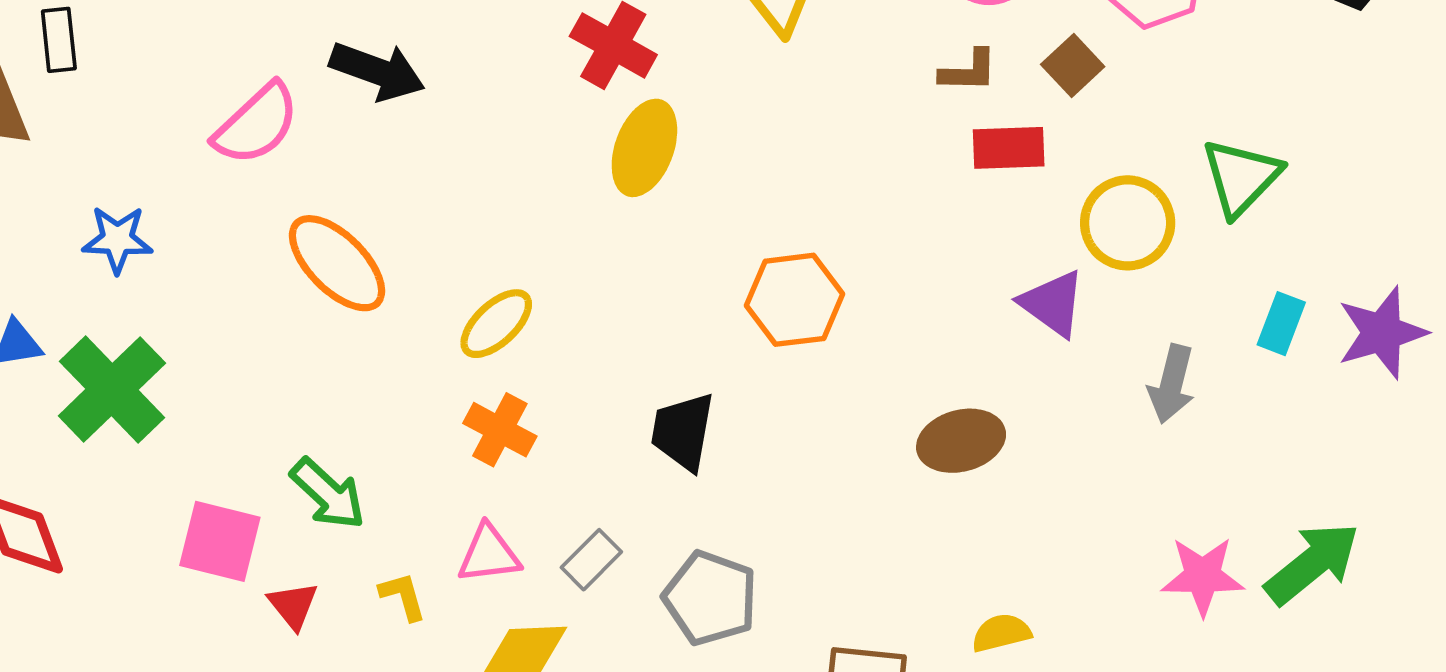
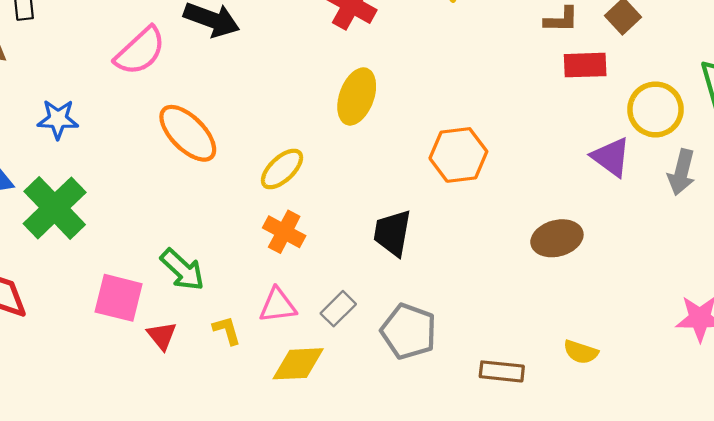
yellow ellipse: (644, 148) -> (357, 96), moved
gray arrow: (1171, 384) -> (681, 172), moved
yellow semicircle: (1001, 633) -> (581, 352), turned -148

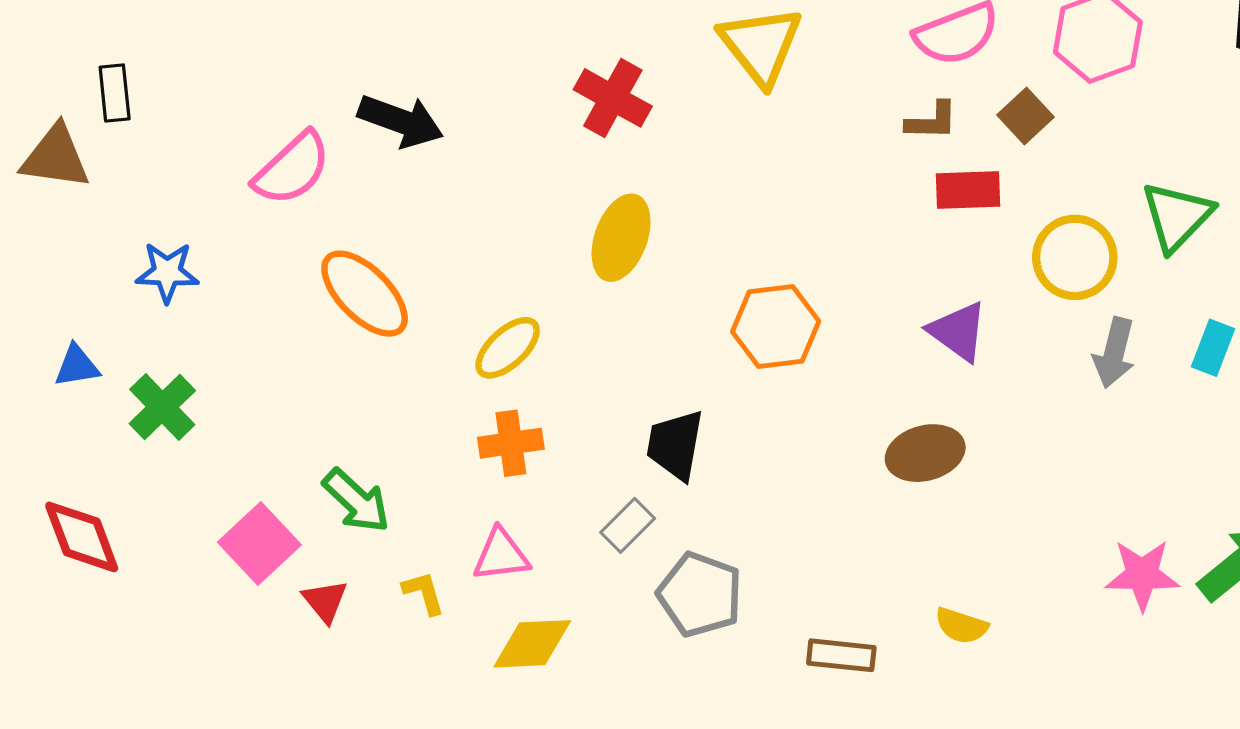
purple triangle: (611, 157) -> (958, 331), moved
green cross: (55, 208) -> (162, 407), size x0.7
orange cross: (284, 232) -> (511, 443), turned -36
pink square: (119, 298) -> (259, 544), turned 33
gray rectangle: (338, 309) -> (628, 525), moved

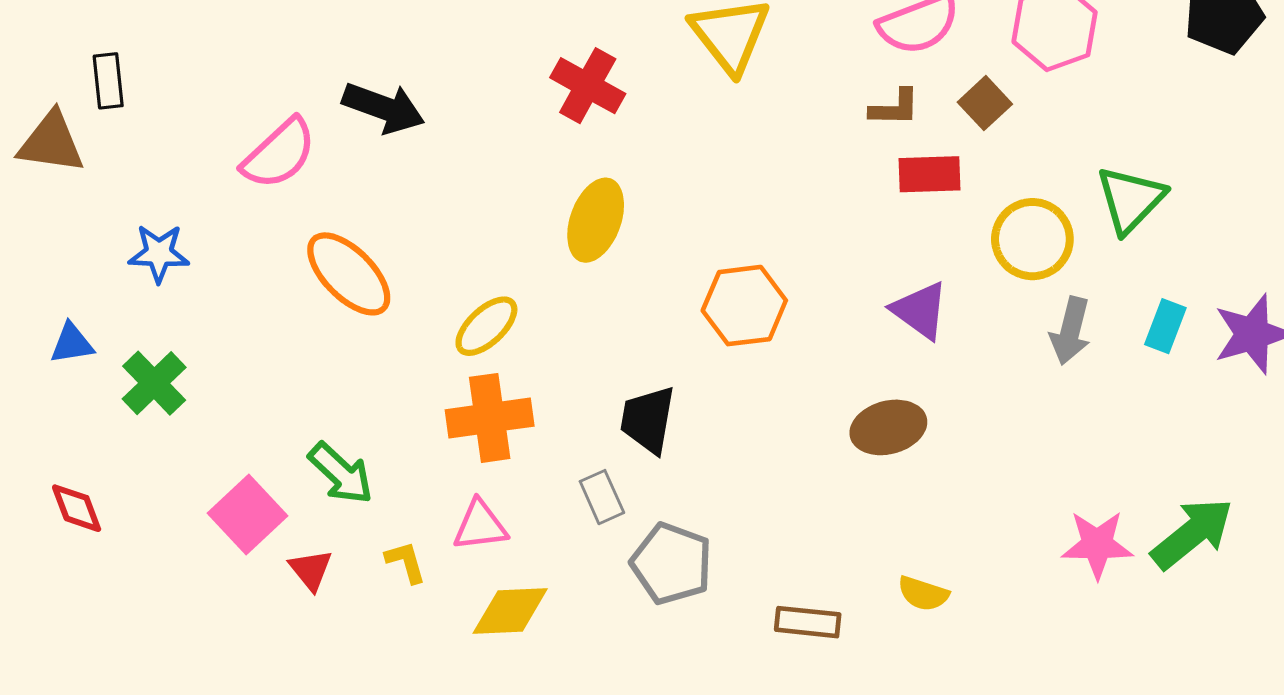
orange cross: (511, 443) -> (490, 418), size x1.4
gray rectangle: (628, 525) -> (602, 497), turned -69
red diamond: (82, 537) -> (77, 508), size x0.7

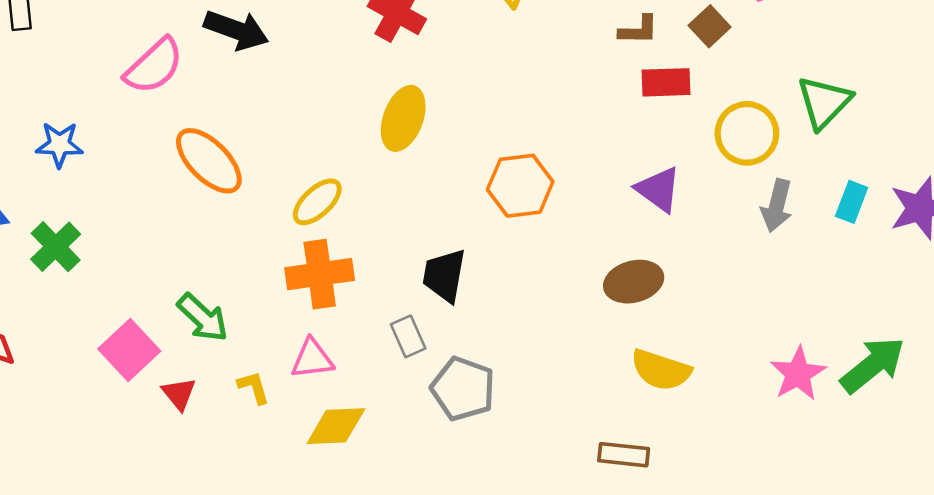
pink star: (1097, 545) -> (798, 374), turned -30
yellow semicircle: (923, 594) -> (661, 370), moved, size x1.5
brown rectangle: (808, 622) -> (624, 455), moved

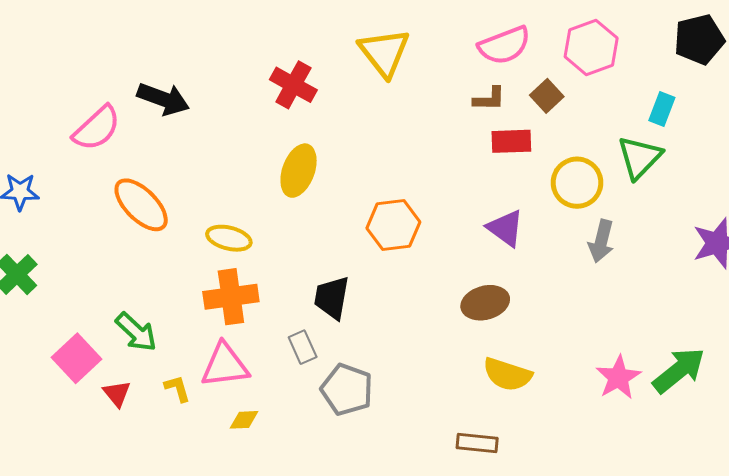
yellow ellipse: (317, 202) -> (229, 238), turned 57
cyan rectangle: (852, 202) -> (662, 109), moved
pink triangle: (312, 359) -> (225, 365), size x1.4
yellow diamond: (336, 426) -> (244, 420), size x0.6

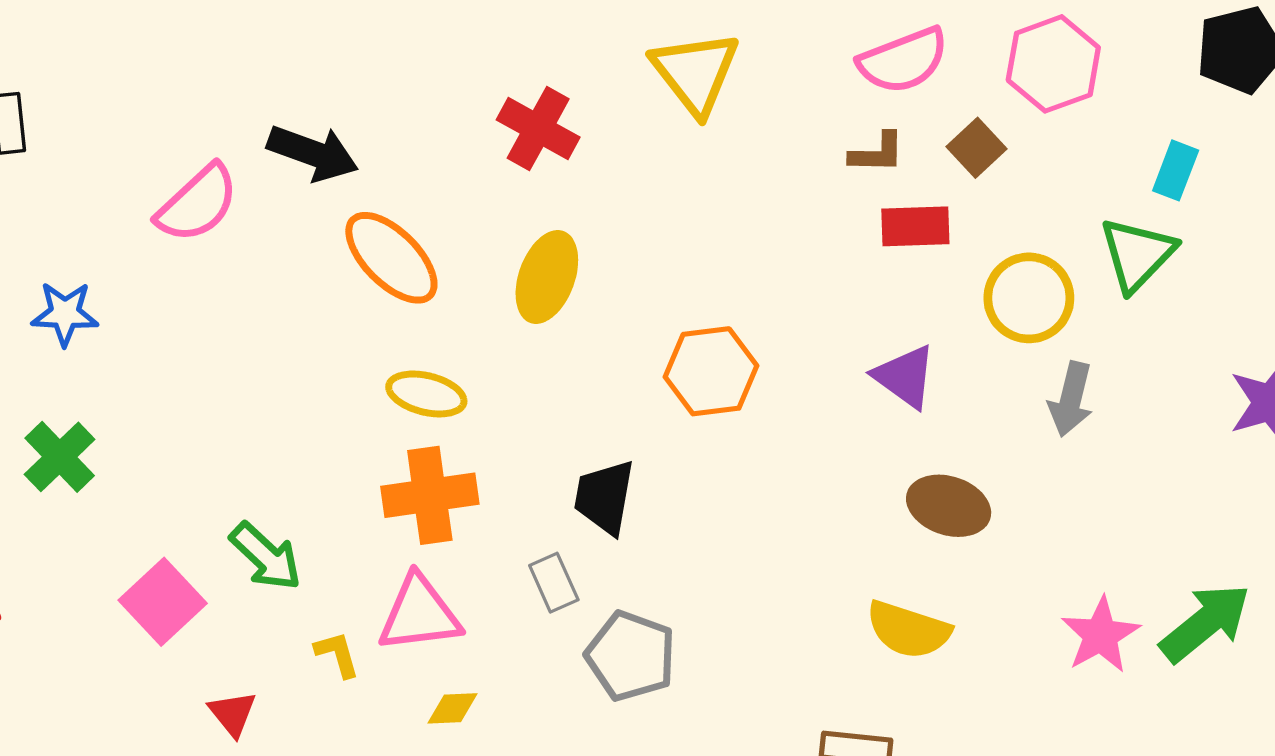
orange ellipse: (141, 205) -> (391, 258), moved
brown ellipse: (485, 303) -> (949, 506), moved, turned 33
red triangle: (117, 394) -> (232, 714), moved

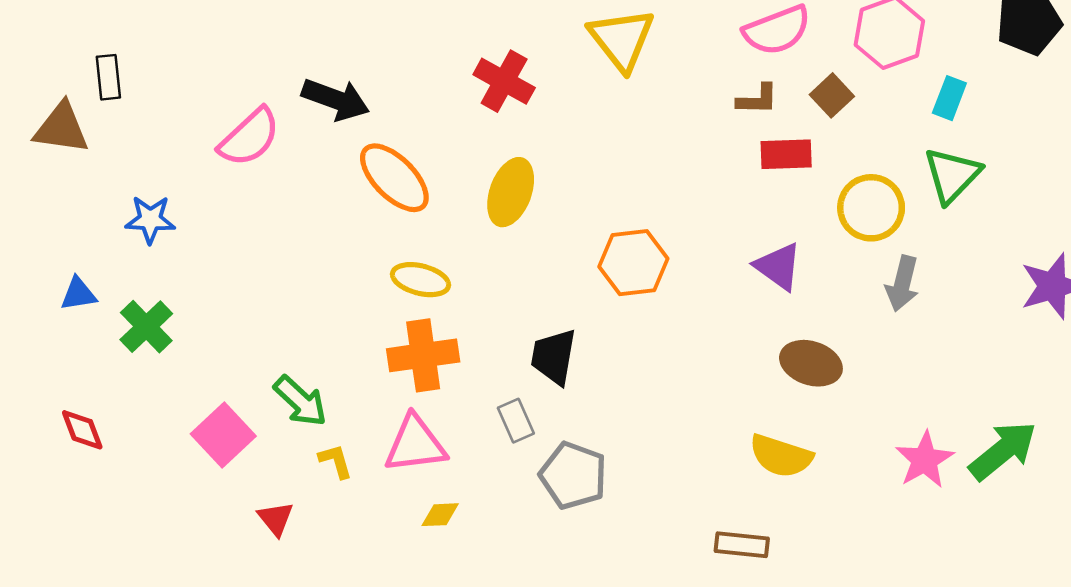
cyan rectangle: (1176, 170) -> (949, 98), moved
yellow L-shape: (337, 654) -> (336, 461), moved

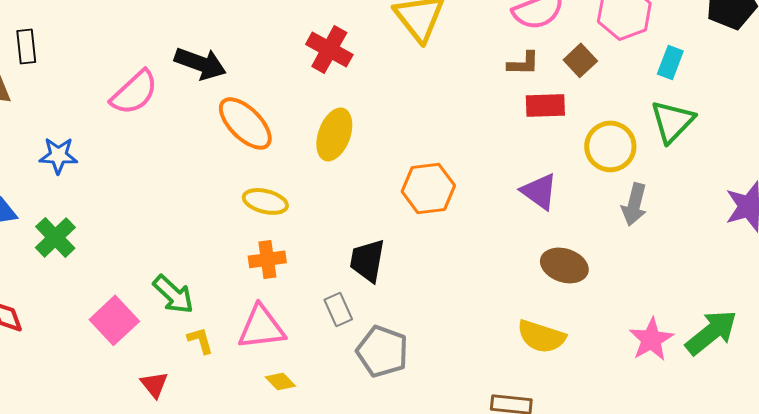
orange cross: (423, 355) -> (267, 259), size x0.7
yellow diamond: (440, 515) -> (280, 381), turned 48

